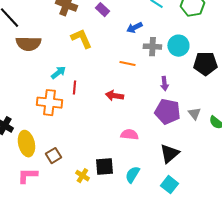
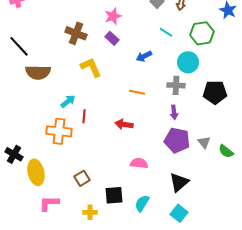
cyan circle: (178, 46) -> (188, 62), moved
gray cross: (152, 47) -> (176, 85), moved
brown square: (53, 156) -> (82, 178), moved
pink L-shape: (27, 176) -> (49, 203), moved
yellow cross: (82, 176) -> (90, 212), moved, turned -32

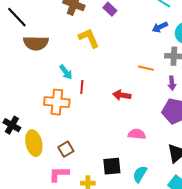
blue arrow: (144, 56) -> (160, 27), moved
orange line: (137, 92) -> (146, 68), moved
cyan arrow: (68, 101) -> (66, 72), turned 91
brown square: (82, 178) -> (66, 149), moved
pink L-shape: (49, 203) -> (59, 174), moved

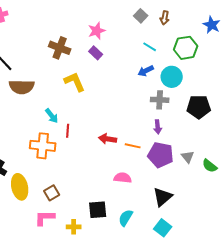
orange line: (146, 68) -> (133, 146), moved

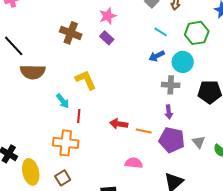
yellow L-shape: (75, 82) -> (86, 80), moved
orange cross: (43, 146) -> (66, 143), moved

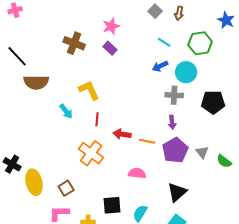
red line: (79, 116) -> (97, 119), moved
purple pentagon: (172, 140) -> (175, 150), turned 30
orange cross: (66, 143) -> (91, 153), moved, turned 30

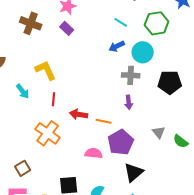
purple pentagon: (175, 150) -> (121, 142), moved

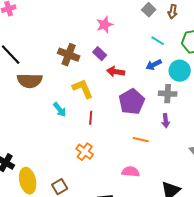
brown cross: (31, 23) -> (69, 55), moved
purple rectangle: (67, 28) -> (100, 54), moved
red arrow: (79, 114) -> (116, 72), moved
orange cross: (48, 133) -> (85, 152), size x0.7
purple pentagon: (121, 142) -> (132, 102), moved

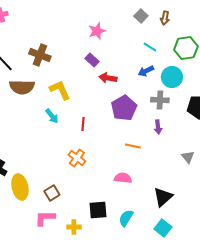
brown cross: (69, 55) -> (40, 55), moved
yellow L-shape: (83, 89) -> (60, 90), moved

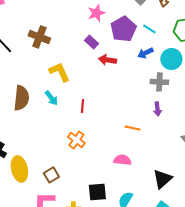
brown semicircle: (22, 87) -> (21, 98), moved, turned -85
purple pentagon: (124, 108) -> (123, 29), moved

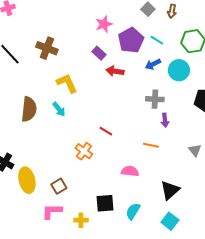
gray cross: (159, 82) -> (155, 99), moved
red line: (82, 106) -> (106, 131), moved, turned -64
orange line: (132, 128) -> (151, 145), moved

